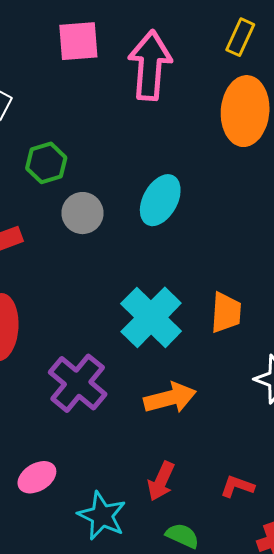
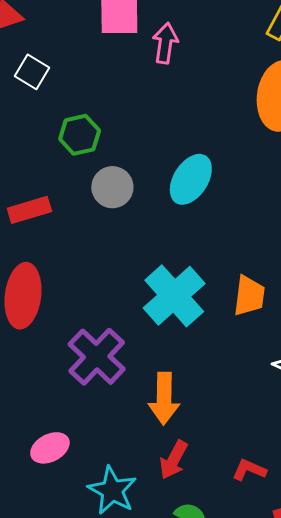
pink arrow: (150, 65) -> (165, 43), moved, size x0.6
orange arrow: (170, 398) -> (164, 398), moved, turned 102

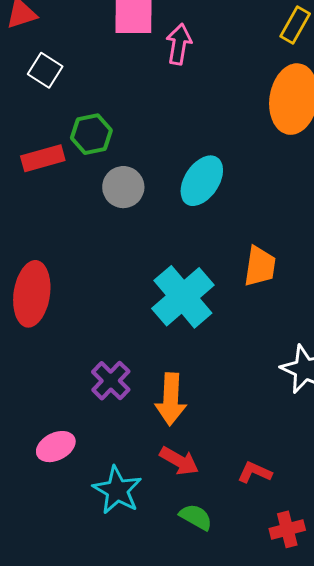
red rectangle: (29, 210) -> (43, 158), moved
orange trapezoid: (249, 296) -> (260, 266), moved
purple cross: (97, 357) -> (111, 381), moved, size x0.7
red arrow: (174, 460) -> (179, 461), turned -90

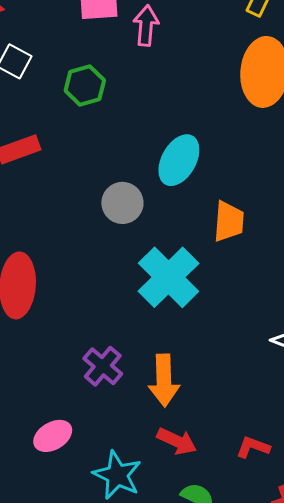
green hexagon: (91, 134) -> (85, 85), moved
gray circle: (123, 187) -> (122, 203), moved
orange trapezoid: (260, 266) -> (229, 221), moved

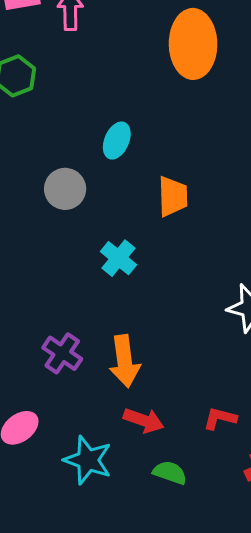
cyan ellipse: (179, 160) -> (117, 141), size x0.7
cyan cross: (169, 277) -> (119, 258), size x0.6

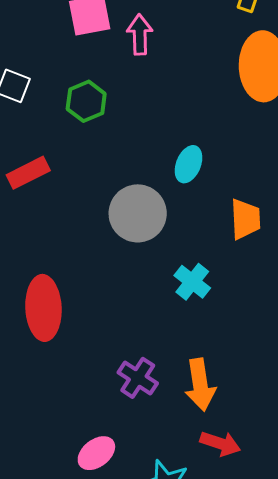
gray circle: (65, 189) -> (138, 213), size x1.4

